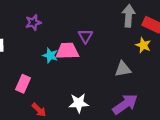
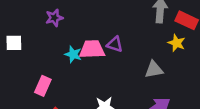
purple triangle: (85, 36) -> (115, 44), moved, turned -42

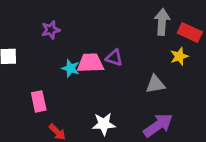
yellow star: (177, 43) -> (179, 56), turned 30
pink rectangle: (43, 86) -> (39, 101), turned -36

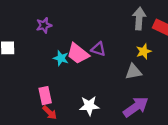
yellow star: (179, 56) -> (144, 51), moved
pink trapezoid: (90, 63) -> (78, 54), turned -140
pink rectangle: (39, 101) -> (45, 96), moved

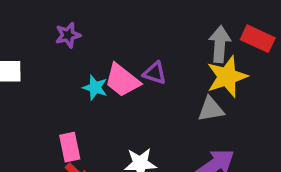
gray arrow: (139, 18) -> (220, 44), moved
yellow star: (144, 51) -> (227, 77), size x1.6

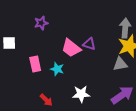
cyan star: (95, 88) -> (57, 69), moved
pink rectangle: (70, 147) -> (35, 64), moved

